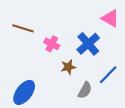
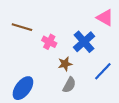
gray semicircle: (85, 90) -> (69, 85), moved

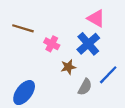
pink triangle: (105, 18) -> (96, 18), moved
gray semicircle: (69, 85) -> (85, 87), moved

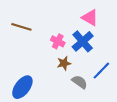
pink cross: (52, 44) -> (58, 41), moved
gray semicircle: (85, 87) -> (80, 82), turned -84

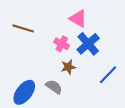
pink triangle: (90, 18) -> (78, 19), moved
gray semicircle: (80, 82) -> (54, 87), moved

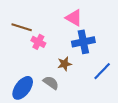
pink cross: (62, 44) -> (38, 42), moved
blue cross: (88, 44) -> (83, 42), turned 30

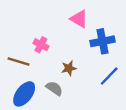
brown line: (22, 27) -> (19, 61), moved
blue cross: (83, 42) -> (102, 41), moved

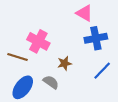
pink triangle: (79, 19) -> (84, 13), moved
pink cross: (41, 45) -> (38, 41), size x1.5

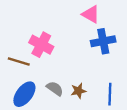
brown star: (65, 63) -> (78, 91), moved
blue line: (102, 71) -> (110, 94), moved, turned -42

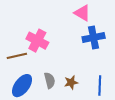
brown line: (19, 62) -> (17, 56), turned -30
gray semicircle: (55, 89) -> (50, 80), turned 42

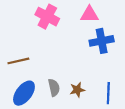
pink triangle: (82, 13) -> (89, 14), turned -30
pink cross: (37, 41) -> (47, 17), moved

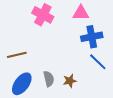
blue line: (108, 93) -> (98, 62), moved, turned -48

